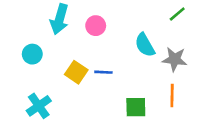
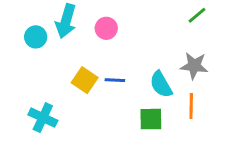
cyan semicircle: (145, 45) -> (161, 84), moved
cyan circle: (32, 54) -> (36, 37), moved
cyan cross: (39, 106) -> (43, 118), turned -30

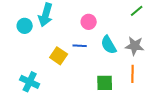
pink circle: (106, 28) -> (89, 22), moved
blue line: (115, 80) -> (80, 46), moved
cyan semicircle: (161, 84) -> (109, 45), moved

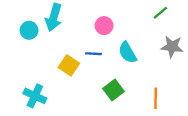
gray star: (135, 46) -> (172, 47), moved
orange line: (133, 74) -> (156, 98), moved
green square: (105, 83) -> (113, 90), moved, turned -36

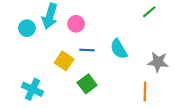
pink circle: (104, 26) -> (76, 24), moved
gray star: (172, 47) -> (158, 62), moved
green square: (113, 90) -> (87, 84), moved

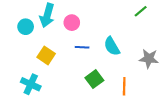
yellow square: (64, 61) -> (46, 55), moved
green square: (87, 84) -> (94, 79), moved
orange line: (145, 92) -> (124, 86), moved

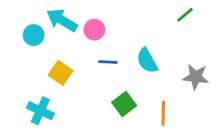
cyan arrow: (47, 15) -> (62, 20), turned 105

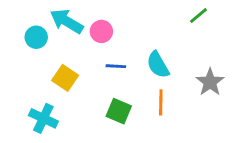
gray star: (196, 77) -> (210, 82), turned 30
green square: (124, 104) -> (119, 111), moved, turned -30
orange line: (163, 113) -> (161, 102), moved

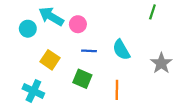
green line: (198, 15) -> (152, 12), turned -32
orange line: (161, 102) -> (117, 90), moved
green square: (119, 111) -> (82, 79), moved

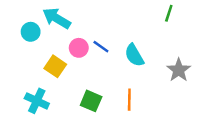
pink circle: (78, 24) -> (79, 48), moved
blue line: (89, 51) -> (101, 47), moved, turned 32
green square: (82, 79) -> (91, 101), moved

